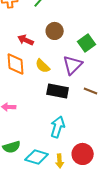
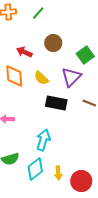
cyan arrow: (58, 127) -> (43, 140), moved
red circle: (83, 154) -> (81, 181), moved
cyan diamond: (37, 157) -> (35, 169), turned -55

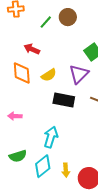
green line: (38, 13) -> (46, 22), moved
brown circle: (53, 43) -> (68, 17), moved
yellow semicircle: (41, 78) -> (49, 75), turned -77

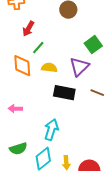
green line: (46, 22) -> (38, 48), moved
red arrow: (32, 49) -> (28, 29), moved, turned -84
yellow semicircle: (49, 75) -> (49, 68), turned -140

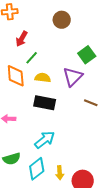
black rectangle: (64, 93) -> (45, 103), moved
cyan arrow: (51, 130) -> (45, 140), turned 35

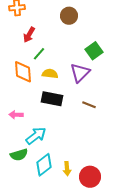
brown line: (91, 103) -> (89, 105), moved
cyan arrow: (45, 140) -> (36, 136), moved

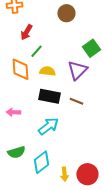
brown line: (89, 105) -> (76, 101), moved
cyan arrow: (36, 136) -> (48, 126), moved
yellow arrow: (67, 169) -> (64, 174), moved

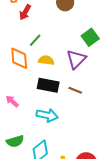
red arrow: (26, 32) -> (25, 12), moved
pink arrow: (13, 112) -> (12, 101), turned 40
cyan arrow: (48, 126) -> (47, 115), turned 50

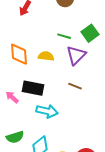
green line: (35, 40) -> (64, 36), moved, turned 64
black rectangle: (48, 85) -> (33, 88), moved

